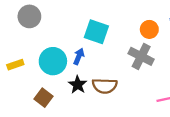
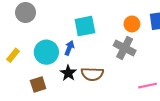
cyan square: (96, 32) -> (85, 26), turned -30
yellow rectangle: (15, 65) -> (13, 55), turned -32
brown square: (44, 98) -> (38, 84), turned 35

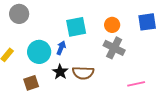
orange circle: (132, 24) -> (112, 25), moved

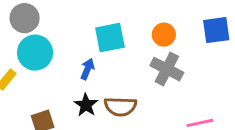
cyan circle: (39, 52) -> (35, 53), moved

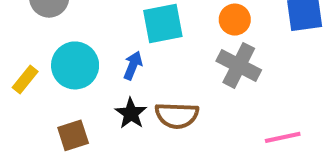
cyan circle: (35, 53) -> (75, 65), moved

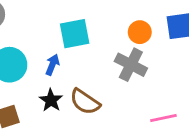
orange circle: (235, 20) -> (140, 32), moved
brown semicircle: (177, 115) -> (85, 102), turned 32

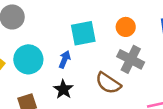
orange circle: (140, 32) -> (126, 27), moved
brown semicircle: (85, 102) -> (108, 83), moved

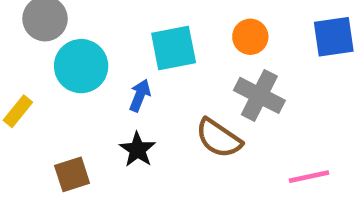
cyan circle: (28, 59) -> (81, 66), moved

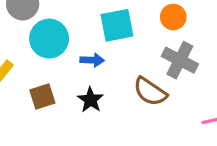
blue arrow: (140, 95) -> (92, 60), turned 70
brown square: (72, 174) -> (42, 96), moved

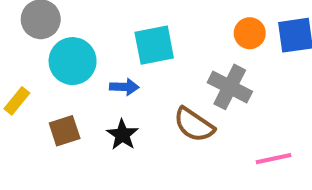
orange circle: (173, 17) -> (250, 33), moved

